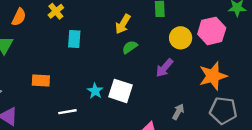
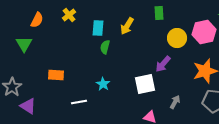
cyan rectangle: (74, 39) -> (98, 28), moved
green semicircle: (130, 47) -> (105, 47), moved, turned -40
white square: (121, 91) -> (145, 84), moved, turned -30

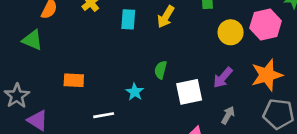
green triangle: (24, 44) -> (32, 40), turned -36
green semicircle: (105, 47) -> (161, 70), moved
purple arrow: (163, 64) -> (223, 78), moved

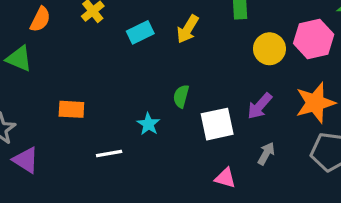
cyan rectangle: (128, 19) -> (140, 32), turned 60

